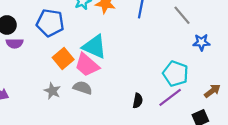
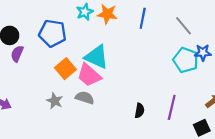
purple semicircle: (15, 43) -> (17, 54), turned 112
cyan pentagon: (176, 74) -> (186, 60), moved
purple line: (170, 97) -> (172, 107), turned -40

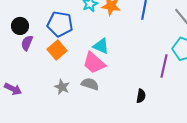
cyan triangle: (97, 57) -> (101, 46), size x0.7
orange square: (65, 69) -> (57, 50), moved
purple line: (172, 107) -> (164, 66), moved

